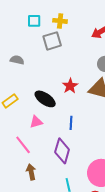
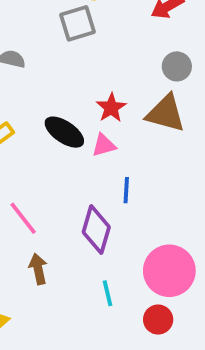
pink triangle: (36, 122) -> (104, 145), moved
blue line: (71, 123) -> (126, 190), moved

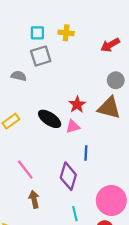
gray square: (77, 23) -> (41, 56), moved

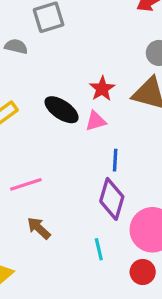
pink line: (25, 170) -> (26, 184), turned -70
purple diamond: (68, 176) -> (112, 199), moved
brown arrow: (34, 199) -> (39, 228), turned -35

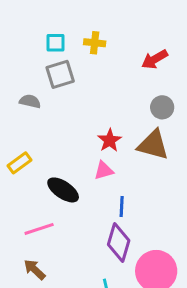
black ellipse: (62, 110) -> (63, 190), moved
brown arrow: (39, 228) -> (35, 269), moved

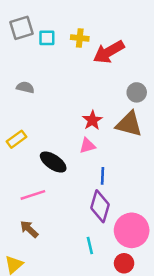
red arrow: (155, 59) -> (109, 52), moved, size x1.4
gray square: (60, 74) -> (21, 28), moved

